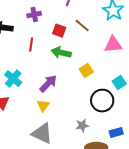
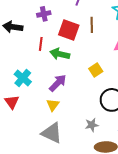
brown line: (82, 26) -> (92, 25), turned 49
red square: (59, 31) -> (69, 30), size x1.5
green arrow: (61, 53) -> (60, 54), moved

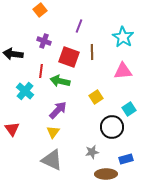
purple cross: (44, 14) -> (44, 41), turned 32
cyan cross: (23, 78) -> (25, 91), moved

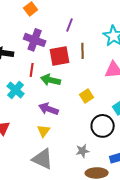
purple cross: (44, 41) -> (35, 40), size x1.5
red square: (69, 57) -> (60, 56), turned -30
purple arrow: (58, 110) -> (49, 109), turned -114

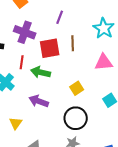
black circle: (103, 126) -> (76, 118), moved
yellow triangle: (44, 131) -> (16, 123), moved

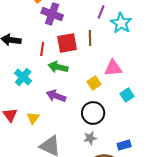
purple line: (60, 17) -> (101, 12), moved
purple cross: (25, 32) -> (52, 14), moved
red line: (22, 62) -> (42, 49), moved
pink triangle: (104, 62) -> (113, 68), moved

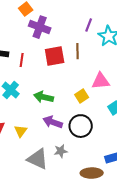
red line: (42, 49) -> (22, 60), moved
green arrow: (58, 67) -> (44, 97), moved
purple arrow: (56, 96) -> (53, 122), moved
gray star: (90, 138) -> (61, 151), moved

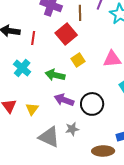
brown line: (78, 51) -> (80, 13), moved
red square: (55, 56) -> (66, 34), turned -30
yellow square: (82, 96) -> (78, 60), moved

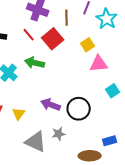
red line: (33, 38) -> (29, 35), moved, turned -48
yellow square: (78, 60) -> (88, 45), moved
green arrow: (55, 75) -> (35, 63), moved

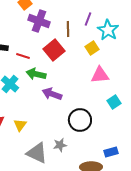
red line: (29, 35) -> (23, 56), moved, turned -32
yellow square: (88, 45) -> (92, 48), moved
purple arrow: (51, 105) -> (52, 94), moved

